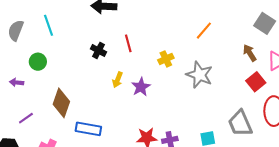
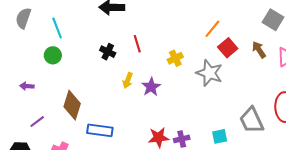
gray semicircle: (16, 30) -> (23, 18), moved
green circle: (38, 62) -> (53, 55), moved
red square: (256, 82) -> (228, 48), moved

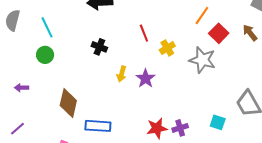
red line: (137, 44) -> (144, 33), moved
purple line: (37, 122) -> (18, 129), moved
cyan square: (220, 136) -> (218, 122), turned 35

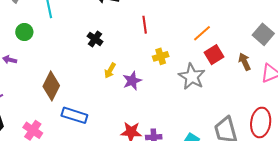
red line: (144, 33) -> (145, 25), moved
green circle: (45, 55) -> (24, 32), moved

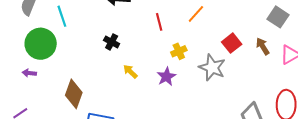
green circle: (24, 32) -> (41, 44), size x1.8
orange line: (202, 33) -> (196, 14), moved
yellow arrow: (110, 71) -> (130, 72), turned 112
purple star: (132, 81) -> (166, 77), moved

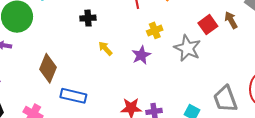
black cross: (112, 42) -> (88, 18), turned -35
brown arrow: (263, 46) -> (231, 20), moved

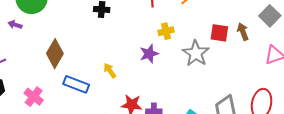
red square: (208, 25) -> (219, 33), turned 36
yellow arrow: (105, 48) -> (110, 71), moved

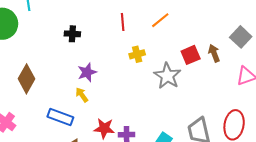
red square: (219, 33) -> (191, 55), turned -30
purple star: (149, 54) -> (87, 72), moved
blue rectangle: (76, 84) -> (60, 117), moved

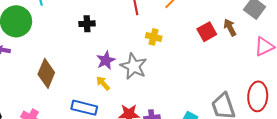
yellow cross: (137, 54) -> (154, 37), turned 35
gray star: (167, 76) -> (134, 66), moved

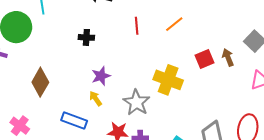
yellow cross: (154, 37) -> (168, 80), moved, size x1.8
gray star: (134, 66) -> (136, 102), moved

